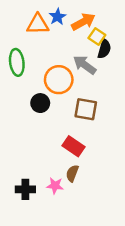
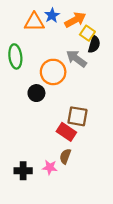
brown square: (86, 109) -> (77, 116), moved

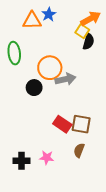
orange arrow: (75, 20) -> (91, 19), moved
gray arrow: (76, 59) -> (65, 79), moved, turned 132
brown square: (77, 116) -> (81, 124), moved
brown semicircle: (65, 156) -> (79, 150), moved

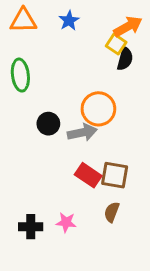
orange triangle: (32, 21) -> (23, 21), moved
orange circle: (50, 68) -> (98, 109), moved
gray arrow: (65, 79) -> (82, 132), moved

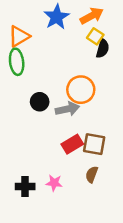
orange triangle: (23, 21) -> (19, 36), moved, turned -30
blue star: (69, 21) -> (57, 17), size x1.5
orange arrow: (128, 26) -> (92, 16), moved
red rectangle: (88, 175) -> (72, 144), turned -65

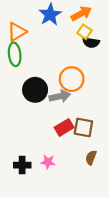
black semicircle: (103, 48) -> (91, 43), turned 84
black circle: (40, 102) -> (35, 90), size x1.5
brown semicircle: (92, 174) -> (91, 158), moved

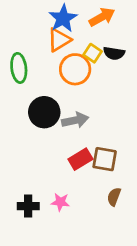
orange triangle: (17, 32) -> (59, 40), moved
yellow square: (85, 32) -> (93, 53), moved
orange circle: (72, 79) -> (75, 69), moved

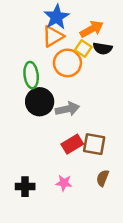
orange arrow: (102, 17) -> (92, 29), moved
green ellipse: (19, 68) -> (31, 75), moved
pink star: (60, 202) -> (64, 183), moved

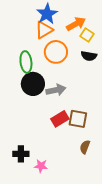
yellow square: (83, 48) -> (87, 35), moved
black semicircle: (103, 48) -> (89, 56), moved
pink star: (64, 183) -> (41, 166), moved

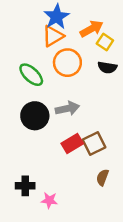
green ellipse: (26, 62) -> (31, 75), turned -40
black circle: (33, 84) -> (35, 116), moved
brown square: (78, 119) -> (94, 144), turned -36

